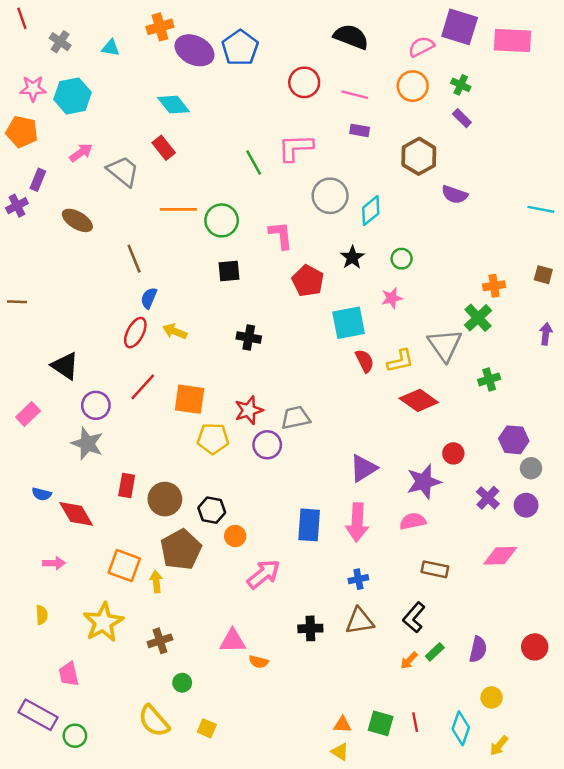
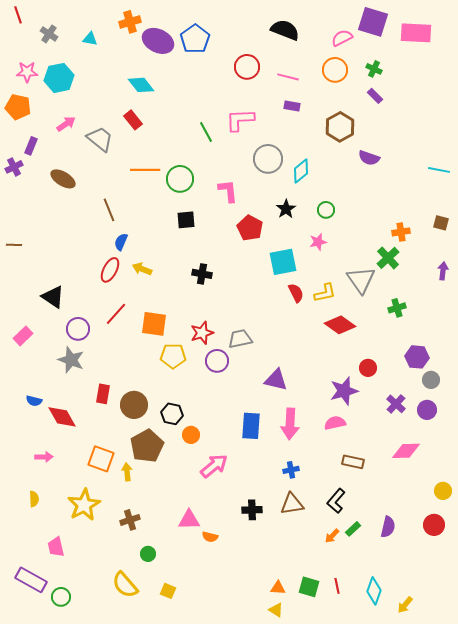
purple triangle: (363, 468) -> (276, 380), moved, turned 45
yellow circle: (492, 697) -> (443, 491), moved

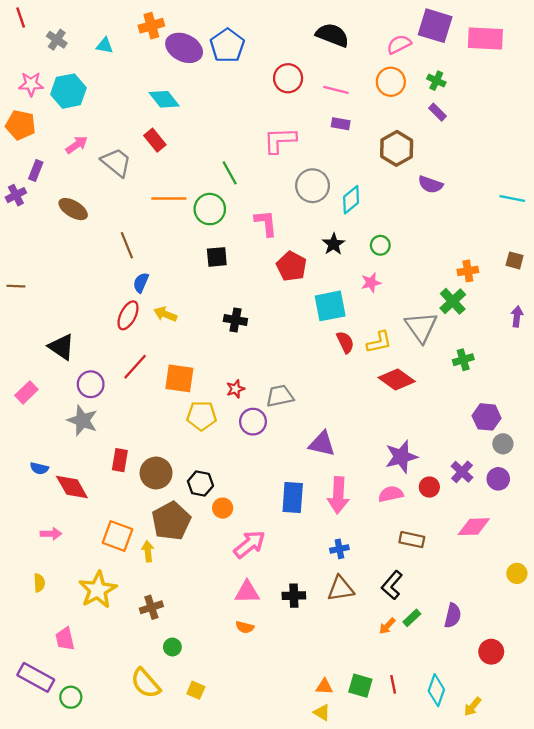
green line: (206, 132) -> (230, 173), moved
red star: (202, 333) -> (235, 389), size x0.7
red circle: (368, 368) -> (429, 487), moved
pink triangle: (189, 520) -> (247, 592), moved
red circle: (434, 525) -> (491, 652), moved

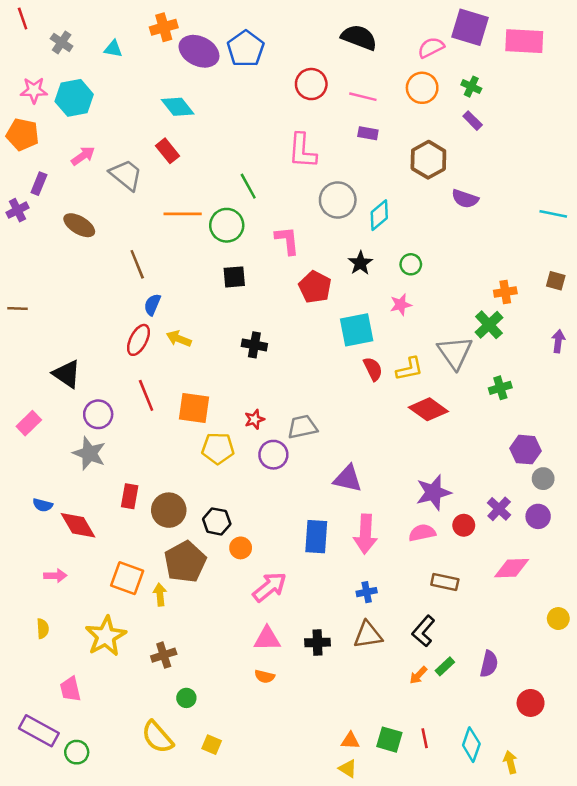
pink L-shape: (280, 140) -> (302, 151), turned -84
red line: (135, 367) -> (146, 395), turned -64
yellow arrow: (473, 707) -> (510, 762), turned 126

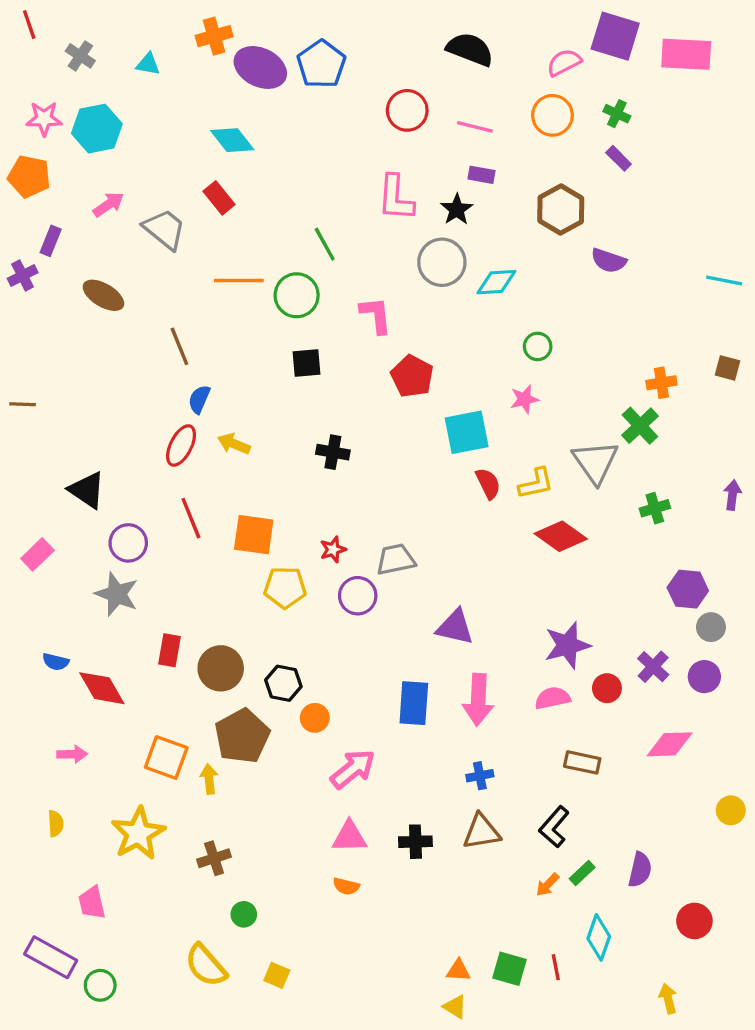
cyan diamond: (379, 215) -> (496, 282), turned 36
black star: (360, 263) -> (457, 209), moved
purple arrow: (558, 341) -> (732, 495), moved
cyan diamond: (471, 745) -> (599, 937), moved

